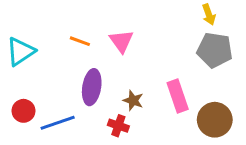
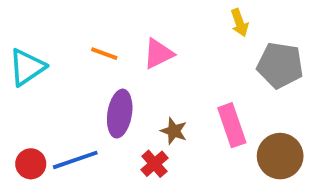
yellow arrow: (209, 14) -> (240, 23), moved
pink triangle: (121, 41) -> (158, 54), turned 40
red circle: (23, 111) -> (31, 164), moved
red cross: (118, 126) -> (154, 164), turned 30

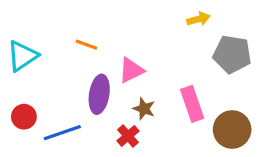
yellow arrow: (240, 23) -> (198, 19), turned -85
pink triangle: (158, 54) -> (131, 70), moved
red circle: (31, 164) -> (24, 117), moved

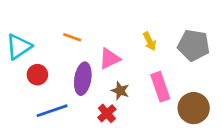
yellow arrow: (198, 19) -> (150, 41), moved, turned 78
red circle: (24, 117) -> (37, 75), moved

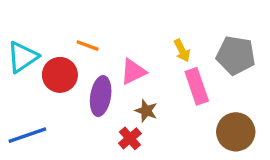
red circle: (37, 75) -> (60, 75), moved, size x1.4
pink rectangle: (160, 87) -> (197, 86), moved
blue line: (52, 111) -> (27, 135), moved

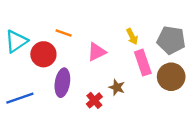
purple ellipse: (101, 96) -> (62, 83), moved
brown star: (146, 111) -> (117, 87), moved
brown circle: (236, 132) -> (171, 77), moved

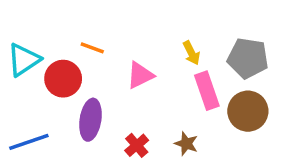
brown star: (117, 87) -> (186, 144), moved

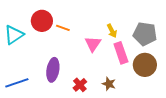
orange line: (92, 48) -> (63, 28), moved
pink triangle: (140, 75) -> (93, 44), moved, turned -30
red circle: (63, 79) -> (42, 21), moved

